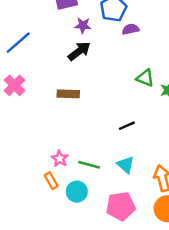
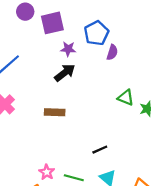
purple semicircle: (131, 29) -> (112, 52), turned 119
black line: (127, 126) -> (100, 150), moved

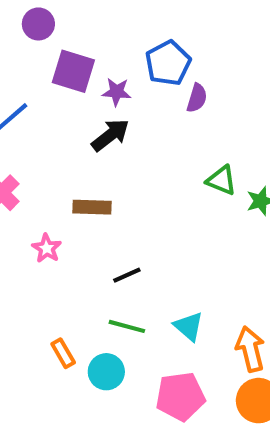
purple square: (52, 23) -> (73, 71), moved, turned 30
black line: (100, 150) -> (127, 275), moved
pink star: (47, 172) -> (47, 248), moved

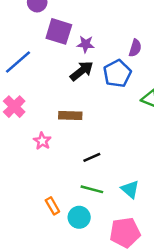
blue pentagon: (168, 63) -> (117, 73), moved

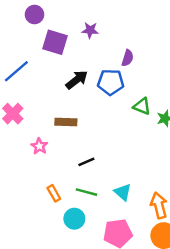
purple star: (86, 44) -> (90, 30), moved
blue pentagon: (117, 73) -> (111, 82), turned 30
orange rectangle: (52, 206) -> (54, 193), moved

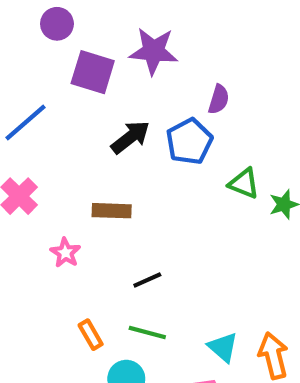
purple star: (90, 30) -> (154, 51), size x1.6
blue pentagon: (111, 82) -> (189, 141), turned -30
cyan triangle: (123, 192) -> (223, 347), moved

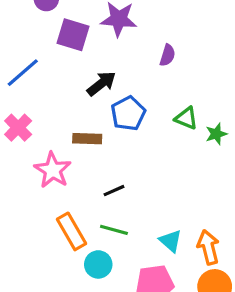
blue pentagon: (189, 141) -> (128, 113), moved
pink star: (65, 253) -> (53, 170), size x1.6
orange rectangle: (91, 335) -> (72, 231), size x1.6

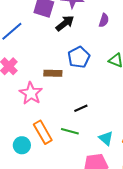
black arrow: (101, 84) -> (65, 23), moved
black line: (114, 191) -> (81, 108), moved
cyan circle: (98, 264) -> (22, 145), moved

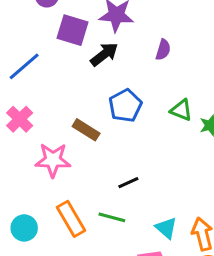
brown rectangle: (53, 73) -> (86, 130), turned 30
pink star: (31, 93) -> (53, 160), turned -30
cyan circle: (22, 145) -> (24, 228), moved

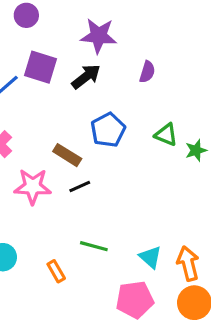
purple square: (73, 30) -> (40, 67), moved
black line: (128, 183) -> (80, 186), moved
orange rectangle: (71, 219) -> (56, 271), moved, size x0.6

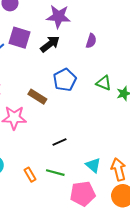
black line: (80, 186) -> (60, 142), moved
green line: (94, 246) -> (55, 173), moved

